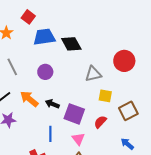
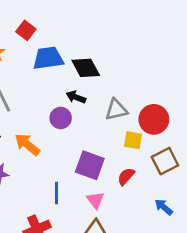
red circle: (124, 61) -> (154, 119), moved
purple circle: (45, 72) -> (61, 118), moved
black arrow: (52, 104) -> (76, 97), moved

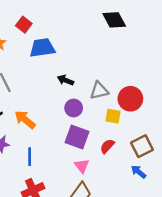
black diamond: (86, 68) -> (114, 20), moved
purple circle: (61, 118) -> (74, 108), moved
brown square: (165, 161) -> (142, 146), moved
blue line: (56, 193) -> (30, 157), moved

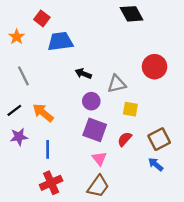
red circle: (130, 99) -> (155, 67), moved

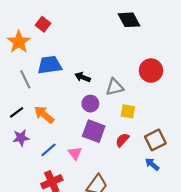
orange star: (17, 37) -> (19, 42), size x1.5
blue trapezoid: (60, 41) -> (50, 65), moved
blue line: (48, 149) -> (48, 150), turned 49
pink triangle: (99, 159) -> (75, 153), moved

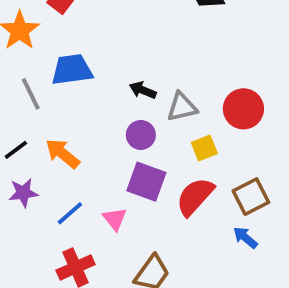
red circle: (151, 71) -> (243, 109), moved
black arrow: (83, 77) -> (143, 90), moved
yellow square: (128, 111) -> (204, 148), turned -32
red semicircle: (122, 140) -> (195, 197), size x1.6

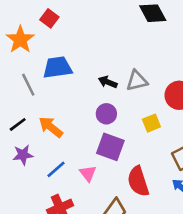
gray triangle: (182, 107) -> (137, 81), moved
red semicircle: (195, 197) -> (138, 181), moved, turned -60

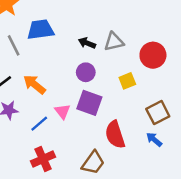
pink triangle: (88, 173) -> (63, 111), moved

